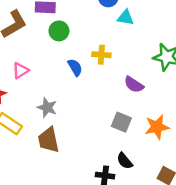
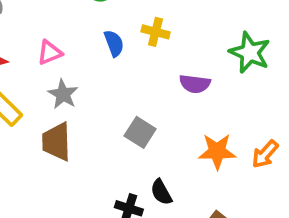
pink triangle: (21, 71) -> (50, 53), moved
purple semicircle: (134, 85) -> (195, 84), turned -36
gray square: (121, 122) -> (140, 132), moved

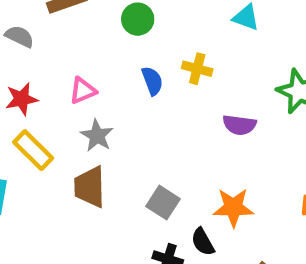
gray square: (140, 132) -> (163, 203), moved
orange star: (217, 151) -> (233, 207), moved

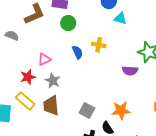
red star: (22, 99) -> (28, 77), moved
purple semicircle: (239, 125) -> (130, 71), moved
yellow rectangle: (33, 150) -> (25, 101), moved

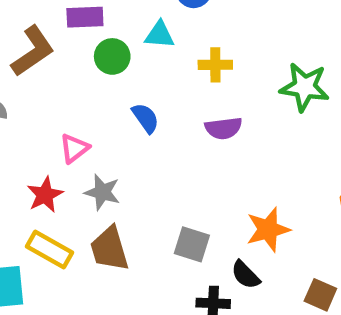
cyan triangle: (120, 18) -> (159, 35), moved
yellow cross: (99, 45) -> (215, 65), moved
purple semicircle: (130, 71) -> (224, 128), moved

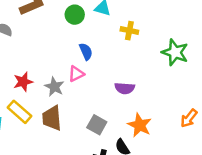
purple semicircle: (224, 128) -> (125, 88), moved
pink triangle: (74, 148) -> (76, 74), moved
orange star: (268, 229) -> (140, 125), turned 30

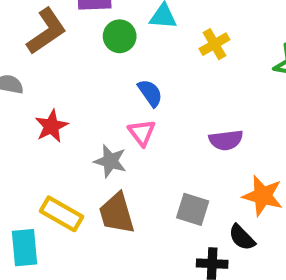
yellow cross: (129, 31) -> (214, 44), turned -30
pink triangle: (76, 74) -> (142, 133), turned -30
red star: (23, 82) -> (51, 126), moved

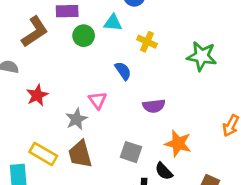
yellow cross: (214, 44) -> (147, 42), turned -36
blue semicircle: (150, 93) -> (123, 71), moved
gray star: (110, 161) -> (76, 119), turned 30

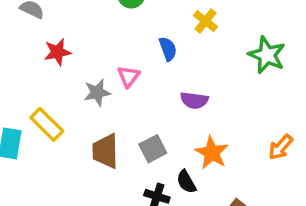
gray square: (131, 152) -> (153, 149), turned 30
brown trapezoid: (80, 154) -> (105, 151), moved

